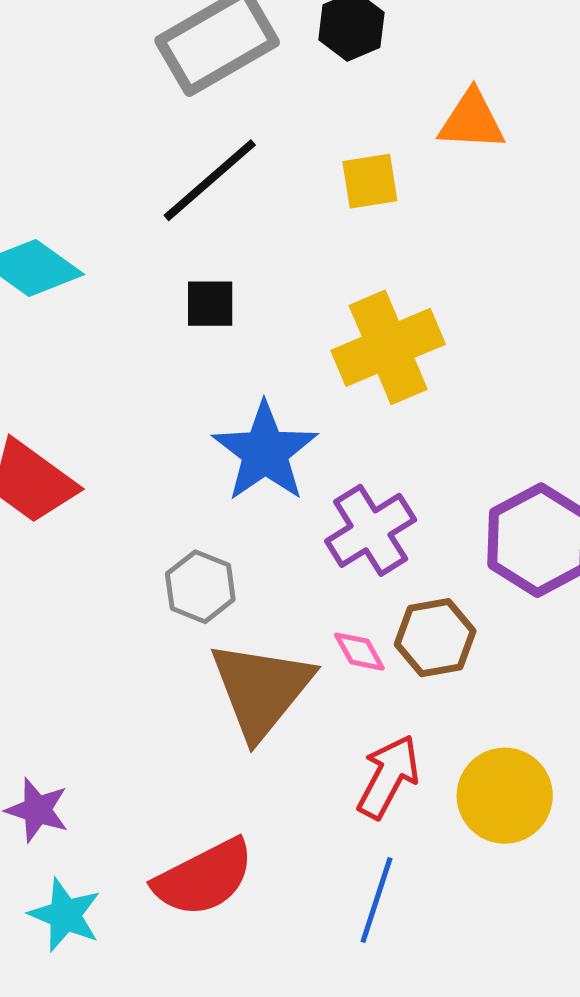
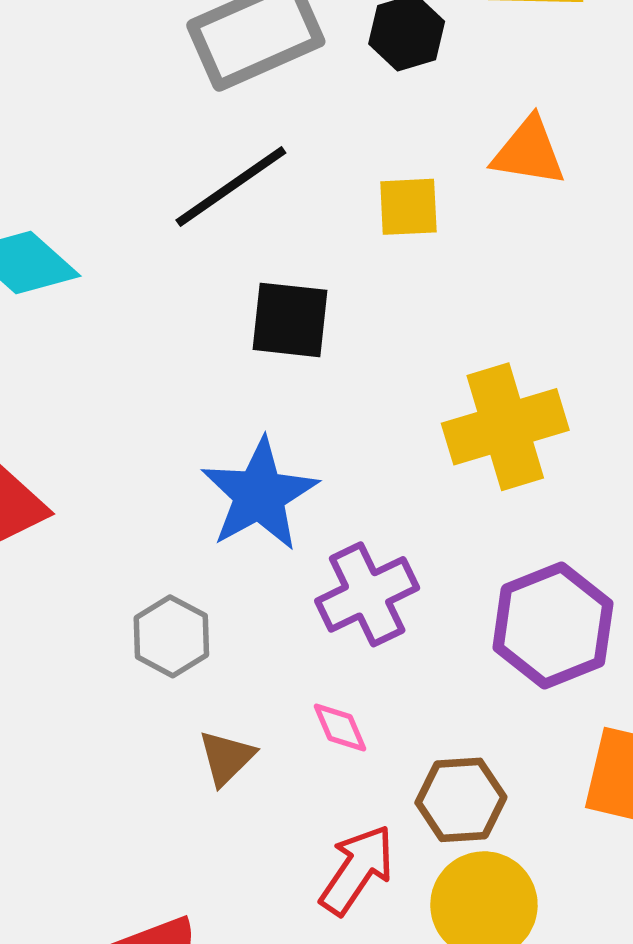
black square: (210, 304) -> (290, 320), moved, size x1.4
yellow cross: (388, 347) -> (505, 427), moved
brown hexagon: (435, 638) -> (461, 800), moved
brown triangle: (261, 689) -> (226, 758), size x0.5

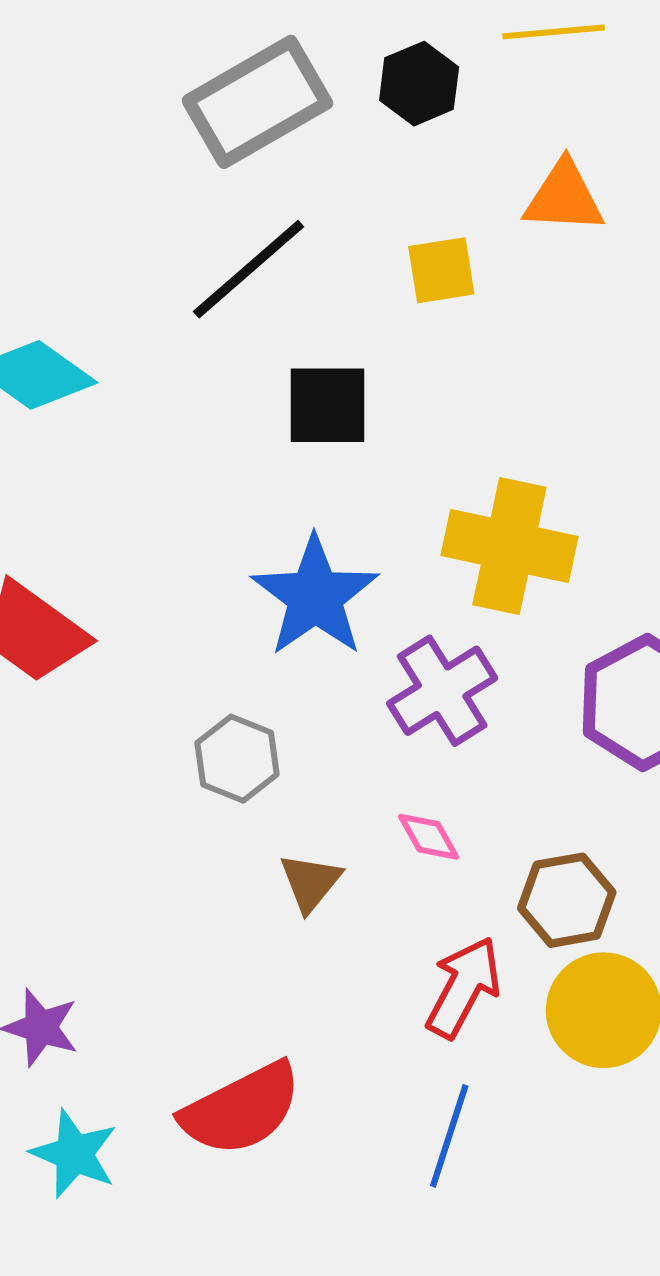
yellow cross: (505, 427) -> (509, 546), moved, turned 35

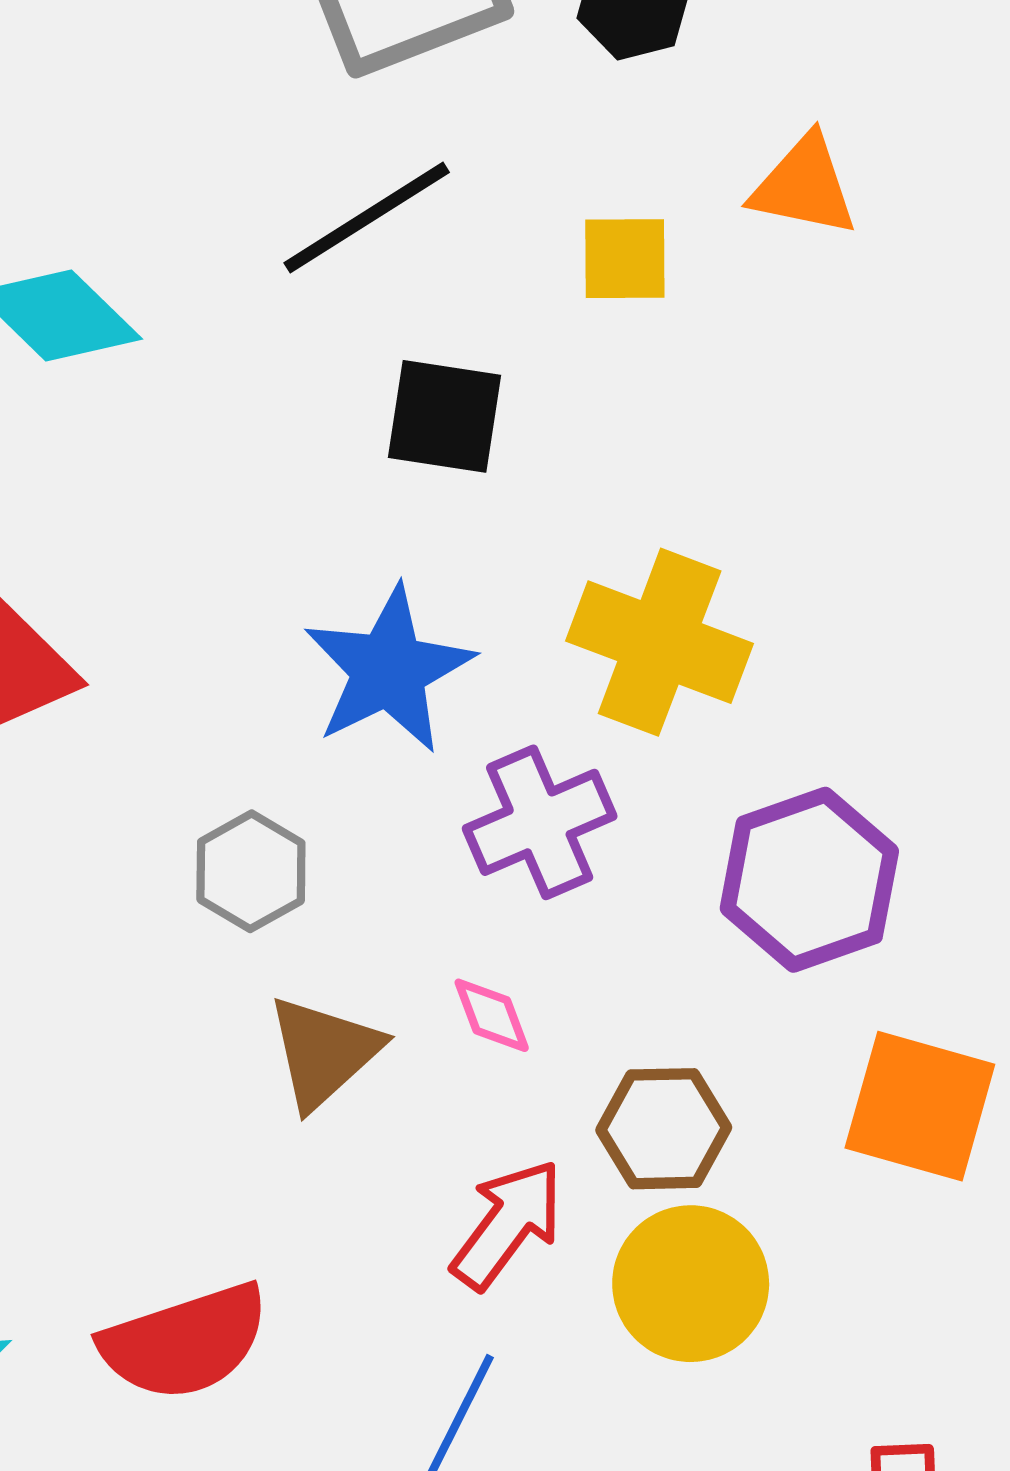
brown triangle: (310, 882) -> (324, 1052), size x1.4

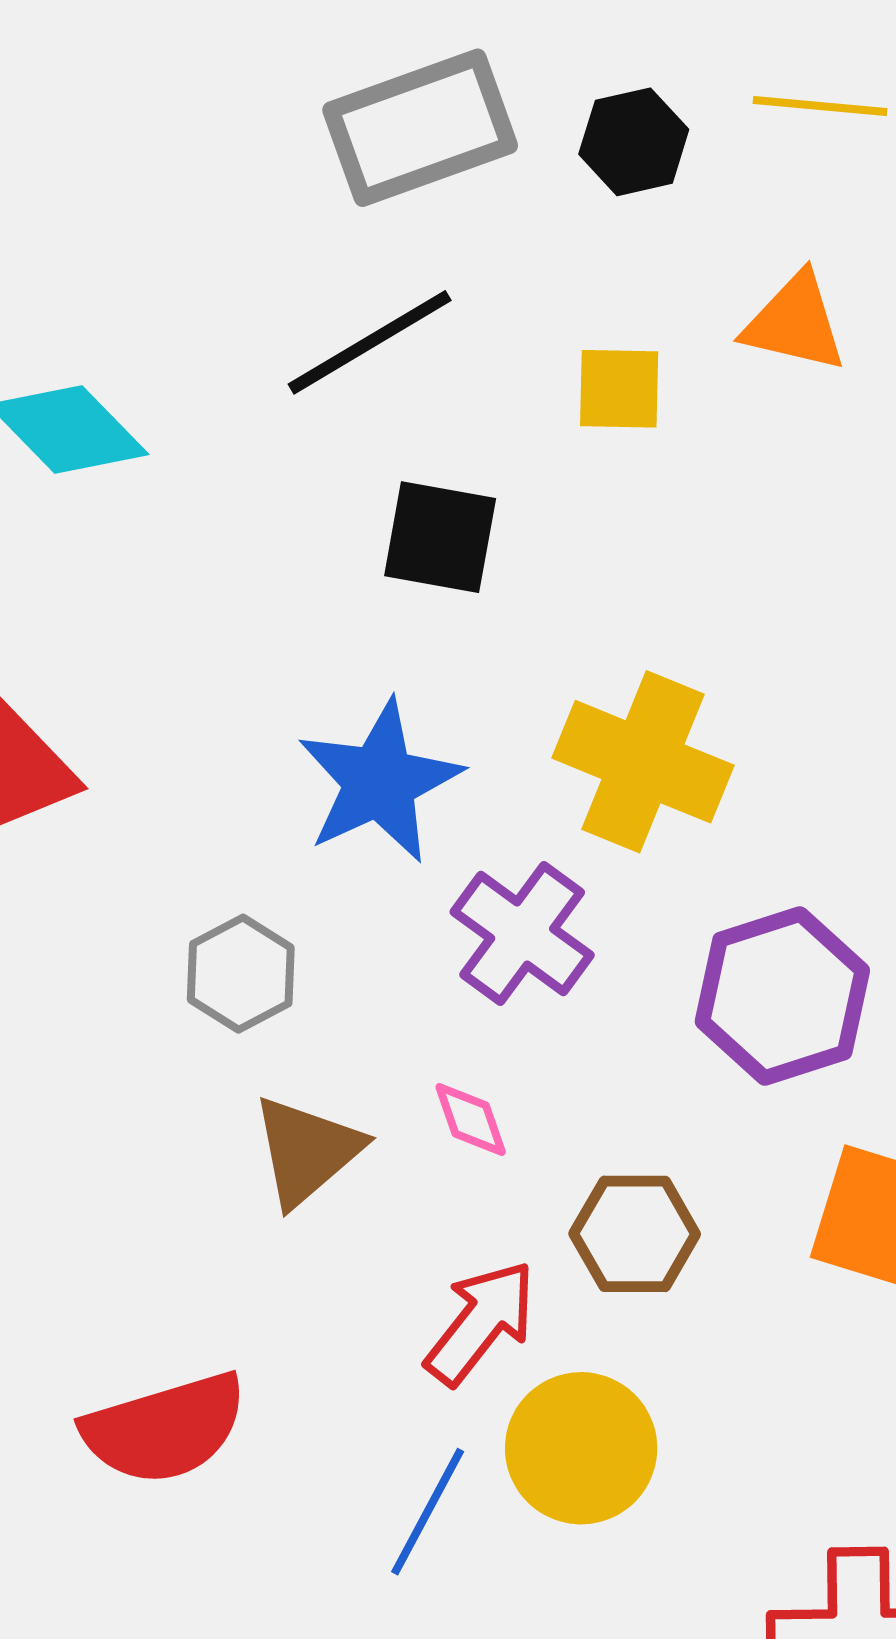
purple cross: (540, 822) -> (522, 933), turned -32
yellow circle: (691, 1284) -> (581, 1448), moved

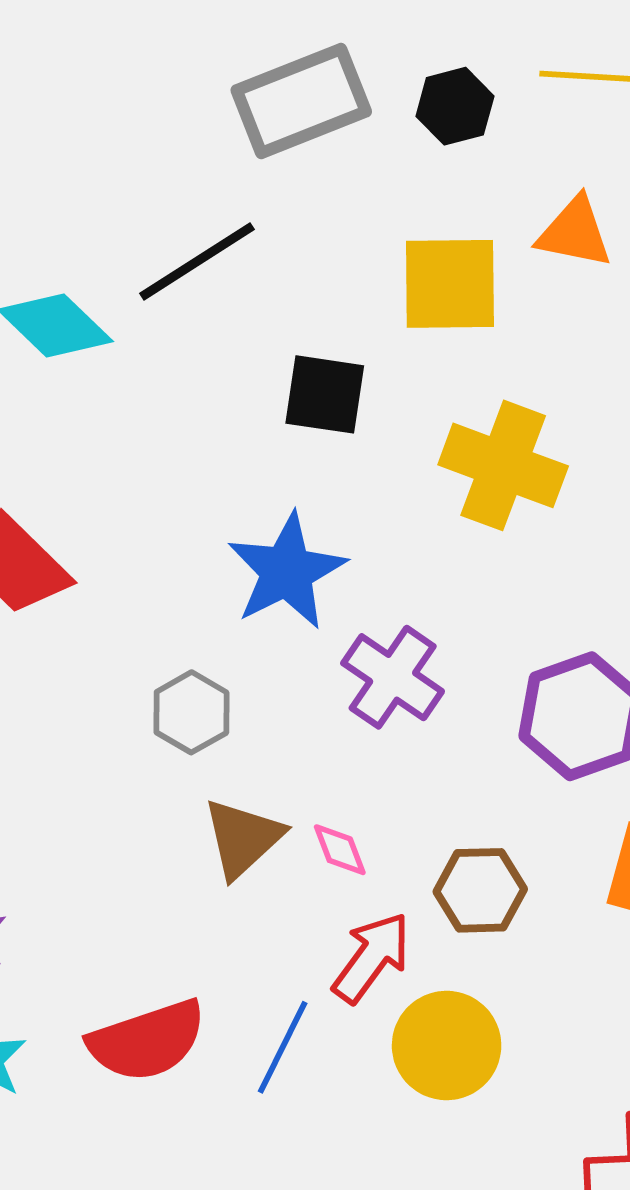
black line: (370, 342) -> (197, 261), moved
yellow square: (619, 389) -> (450, 284), size x1.6
yellow cross: (643, 762) -> (503, 465), moved
pink diamond: (471, 1119) -> (340, 850), moved
blue line: (428, 1512) -> (283, 1047), moved

